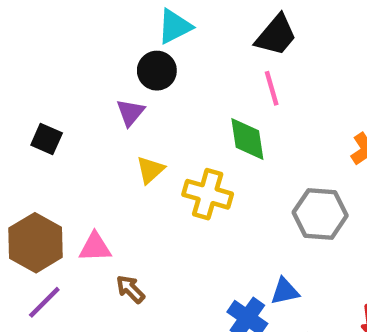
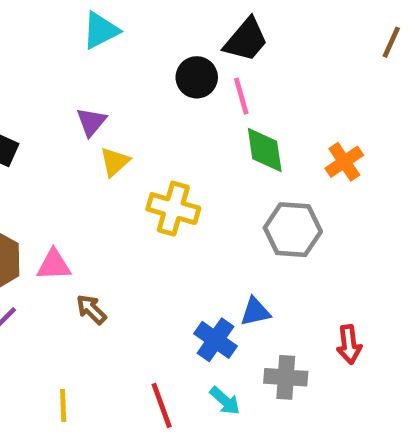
cyan triangle: (175, 26) -> (101, 30), moved
black circle: (157, 71) -> (197, 77), moved
green diamond: (247, 139) -> (265, 150), moved
yellow triangle: (150, 170) -> (115, 162), moved

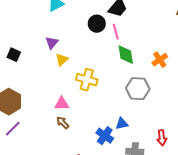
pink triangle: (54, 265) -> (62, 104), moved
brown arrow: (91, 309) -> (63, 123), moved

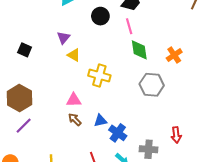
black circle: (97, 24) -> (100, 16), moved
yellow triangle: (62, 60) -> (74, 55), turned -48
blue triangle: (122, 124) -> (100, 121), moved

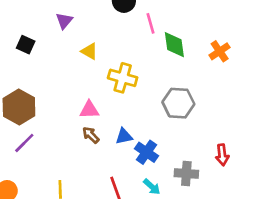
pink line: (129, 26) -> (150, 23), moved
purple triangle: (64, 38) -> (64, 21), moved
gray hexagon: (152, 85) -> (178, 103), moved

